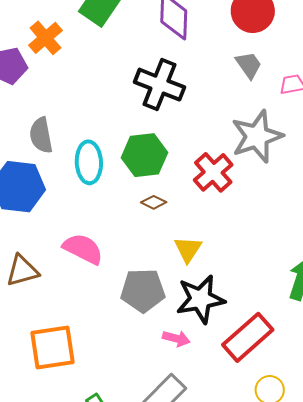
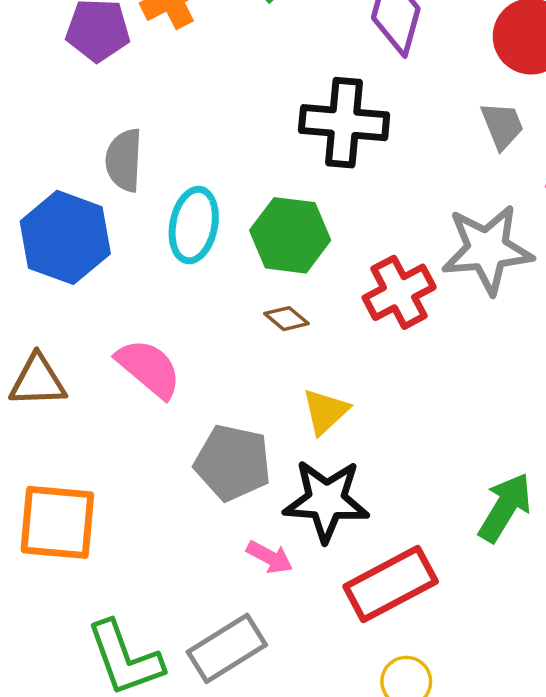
black cross: (159, 85) -> (344, 123), turned -30

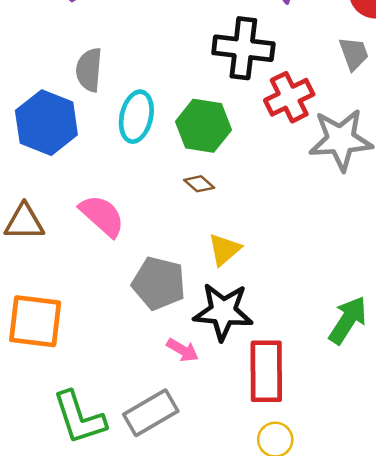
red cross: (399, 292) -> (289, 97), moved
red rectangle: (391, 584) -> (266, 371), turned -64

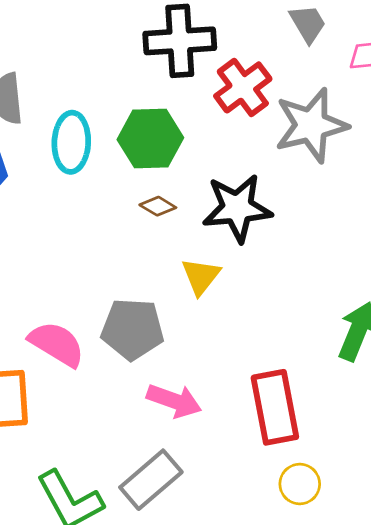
pink semicircle: (102, 216) -> (57, 344), moved
black star: (223, 312) -> (237, 208), moved
pink arrow: (183, 350) -> (174, 401), size x1.4

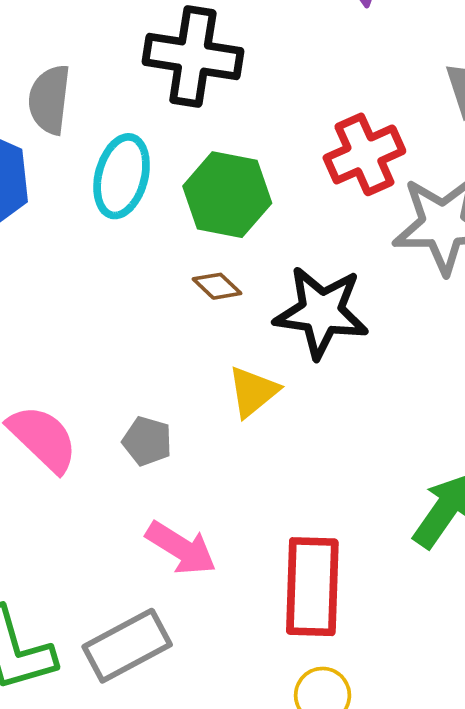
black cross: (180, 41) -> (193, 56), moved
gray pentagon: (132, 329) -> (147, 441), size x0.6

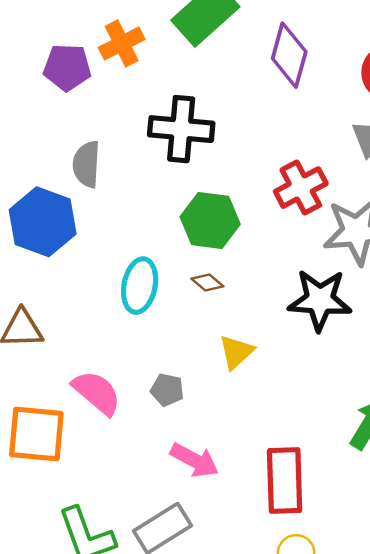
cyan ellipse: (122, 176) -> (140, 286), moved
black star: (321, 312) -> (320, 300), moved

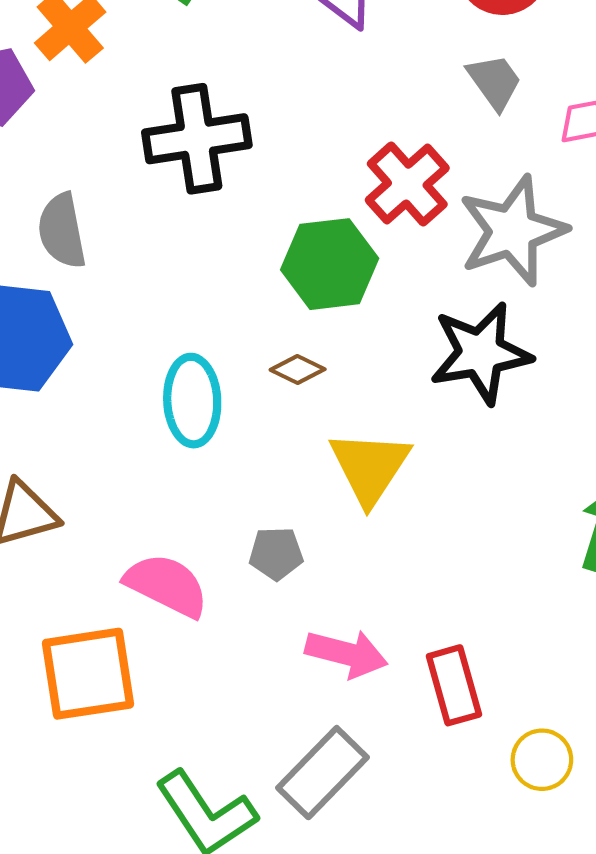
green hexagon: (210, 221) -> (330, 264), moved
yellow triangle: (236, 352) -> (370, 467), size x1.4
red rectangle: (285, 480) -> (454, 685), moved, size x0.7

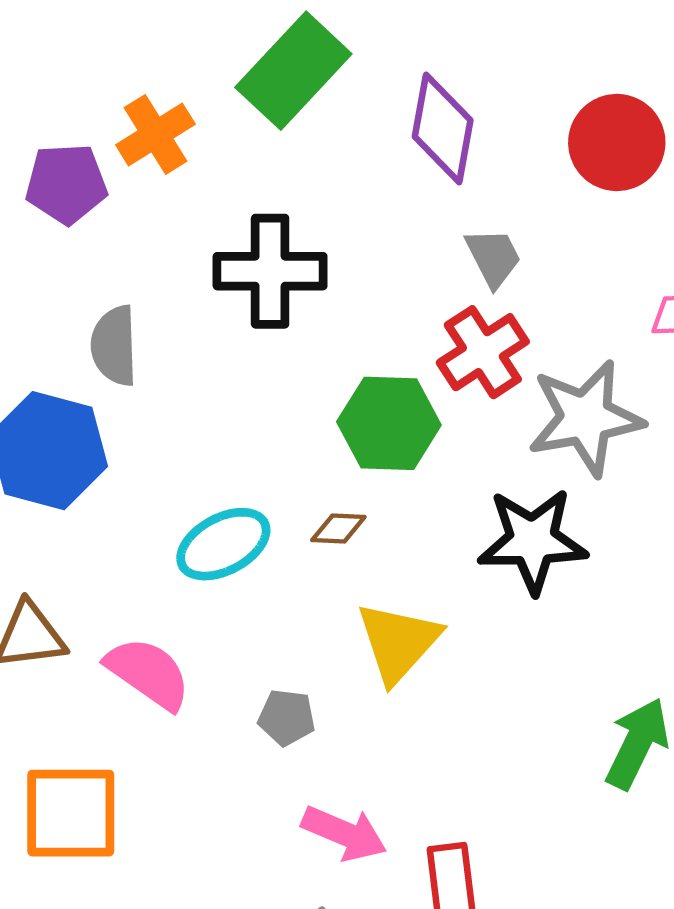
gray trapezoid: (495, 82) -> (493, 257), moved
brown diamond: (298, 369) -> (338, 528), turned -32
cyan ellipse: (192, 401) -> (223, 544), turned 56
pink semicircle: (167, 585) -> (148, 673), moved

